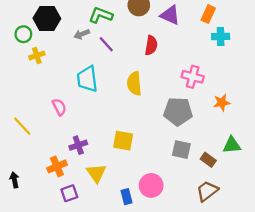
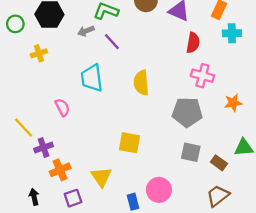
green circle: (23, 34) -> (15, 24), moved
red semicircle: (151, 45) -> (193, 43), moved
purple cross: (78, 145) -> (44, 147), moved
black arrow: (14, 180) -> (34, 197), moved

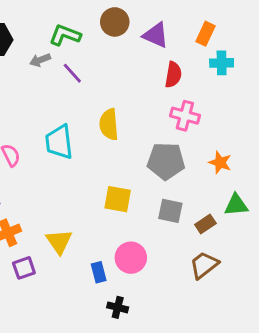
cyan trapezoid: (92, 78) -> (59, 142), moved
orange star: (233, 103) -> (220, 162), moved, turned 30
yellow square: (129, 143) -> (118, 199), moved
brown rectangle: (219, 163) -> (205, 224), turned -70

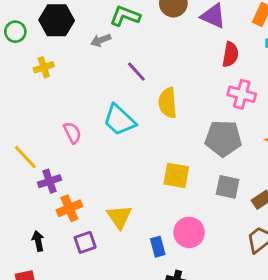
purple line: (72, 73) -> (136, 72), moved
cyan trapezoid: (59, 142) -> (119, 120), turned -40

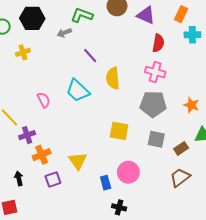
pink cross: (242, 94) -> (155, 72), moved

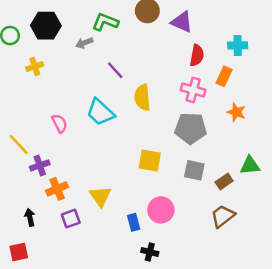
orange rectangle: (181, 14) -> (224, 76), moved
orange star: (191, 105) -> (236, 112), moved

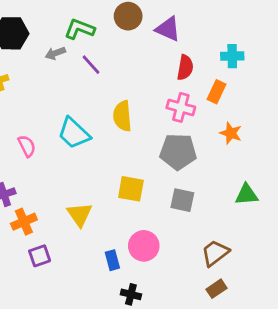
purple line: (115, 70) -> (91, 65), moved
brown rectangle: (224, 181) -> (217, 289), moved
yellow triangle: (100, 196) -> (80, 214), moved

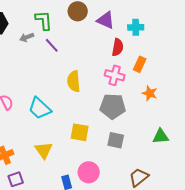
green L-shape: (80, 29) -> (44, 20), turned 65
cyan cross: (232, 56) -> (136, 27), moved
cyan trapezoid: (74, 133) -> (40, 108), moved

